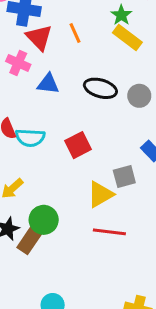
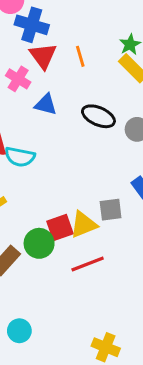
red square: (78, 145) -> (60, 228), moved
green circle: (44, 220) -> (39, 243), moved
red line: (109, 232) -> (88, 264), turned -36

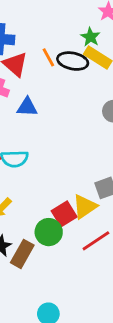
black ellipse: (98, 116) -> (73, 61), moved

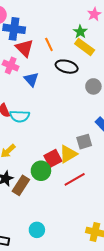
black ellipse: (73, 61) -> (67, 67), moved
blue triangle: (27, 107) -> (31, 79), turned 42

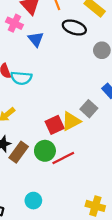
gray square: (84, 142) -> (89, 109), turned -35
green circle: (41, 171) -> (45, 151), moved
red line: (75, 179) -> (63, 158), moved

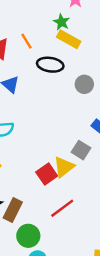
green circle: (45, 151) -> (28, 236), moved

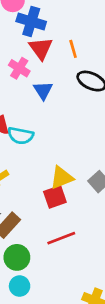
yellow triangle: (64, 167) -> (62, 178), moved

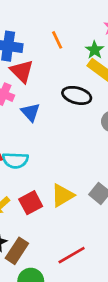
orange line: (73, 49) -> (57, 40), moved
red square: (55, 197) -> (31, 203), moved

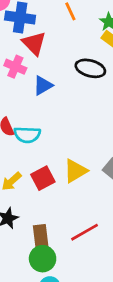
blue triangle: (30, 112) -> (43, 85), turned 42
brown rectangle: (17, 251) -> (41, 238), moved, turned -40

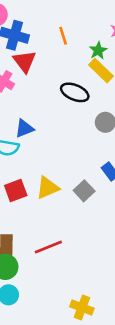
blue triangle: (43, 85) -> (24, 128), moved

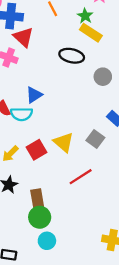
yellow triangle: (48, 188) -> (63, 142), turned -45
red line: (48, 247) -> (81, 177), moved

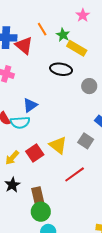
green star: (85, 16) -> (63, 35), moved
red triangle: (23, 37) -> (24, 45), moved

